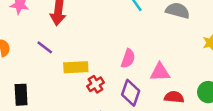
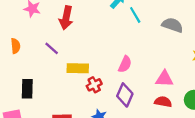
pink triangle: (160, 72) -> (164, 79), moved

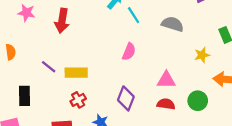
purple line: (52, 48) -> (49, 67), moved
pink semicircle: (125, 64) -> (129, 52), moved
red cross: (94, 85) -> (78, 100), moved

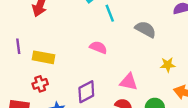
pink semicircle: (129, 52) -> (98, 47), turned -102
purple line: (49, 67) -> (18, 46), turned 32
purple diamond: (126, 98) -> (86, 92), turned 30

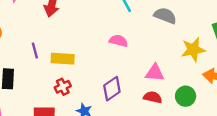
yellow star: (168, 65) -> (193, 50), size x1.5

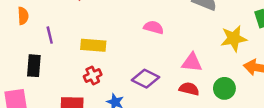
purple line: (35, 51) -> (50, 35), moved
purple diamond: (112, 89) -> (146, 79), turned 60

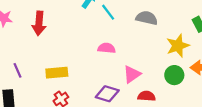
pink triangle: (192, 62) -> (132, 74), moved, turned -30
green circle: (224, 88) -> (174, 75), moved

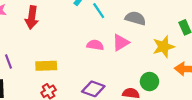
pink triangle: (132, 74) -> (121, 43), moved
green circle: (174, 75) -> (149, 82), moved

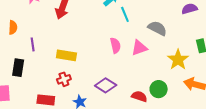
pink semicircle: (95, 45) -> (115, 45), turned 56
yellow star: (164, 47) -> (178, 60), turned -30

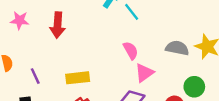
gray semicircle: (157, 28) -> (177, 48), moved
pink triangle: (139, 48) -> (144, 73), moved

